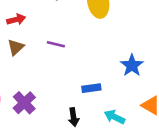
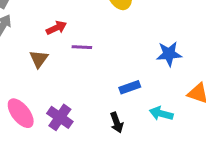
red arrow: (16, 20) -> (56, 28), moved
blue star: (132, 65) -> (169, 54), turned -30

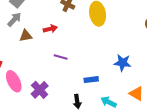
purple line: (82, 47) -> (61, 57), moved
brown triangle: (39, 59) -> (26, 36), moved, turned 32

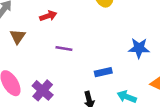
brown triangle: (26, 36) -> (18, 37), moved, turned -40

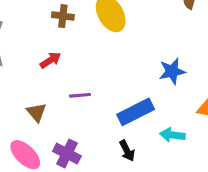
brown triangle: (18, 37) -> (36, 112), moved
blue rectangle: (103, 72) -> (136, 112), size x1.6

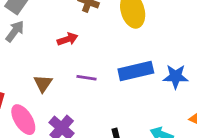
blue rectangle: (136, 112) -> (136, 71), moved

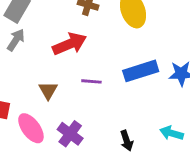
red arrow: (67, 39) -> (69, 44), size x1.6

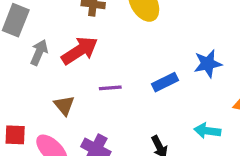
gray arrow: (16, 40) -> (39, 52), moved
blue rectangle: (141, 71) -> (165, 82), moved, size x0.7

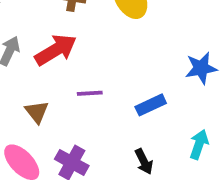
blue rectangle: (165, 82) -> (151, 105), moved
cyan arrow: (207, 131) -> (199, 144), turned 100

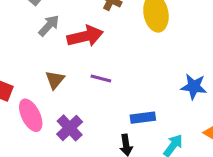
blue rectangle: (151, 105) -> (143, 118), moved

